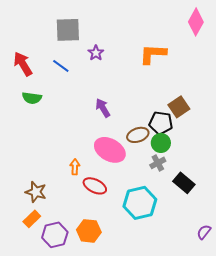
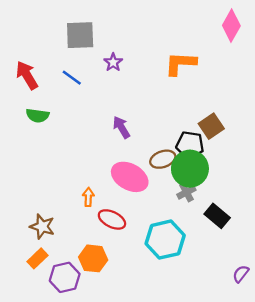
green circle: (161, 143) -> (190, 169), size x1.6
orange hexagon: (89, 231) -> (93, 258), moved

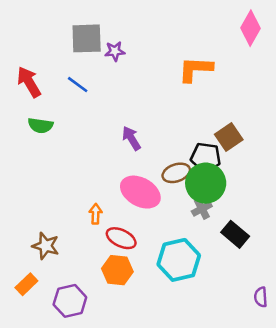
purple star: (113, 62) -> (115, 51), moved, turned 30
orange rectangle: (38, 258) -> (26, 284), moved
orange hexagon: (93, 258) -> (117, 270), moved
purple semicircle: (241, 274) -> (261, 297), turned -42

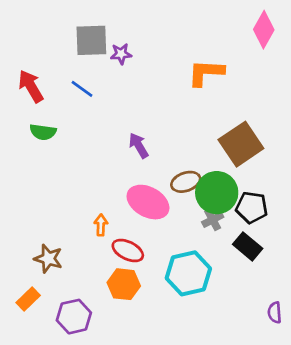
brown square: (229, 137) -> (241, 144), size x1.5
black pentagon: (206, 157) -> (252, 207), moved

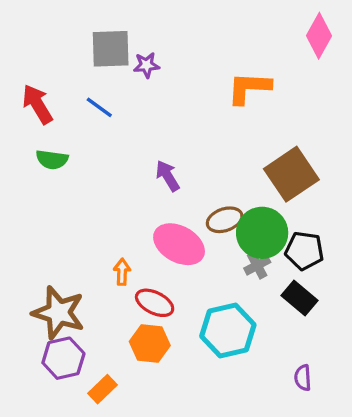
brown star: (48, 259) -> (59, 313), size x1.5
orange rectangle: (28, 299) -> (102, 389), moved
purple semicircle: (275, 312) -> (303, 378), moved
purple hexagon: (74, 317) -> (63, 358), moved

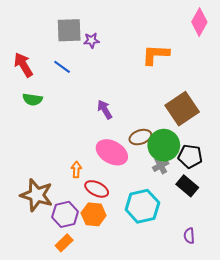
purple hexagon: (63, 358) -> (65, 214), moved

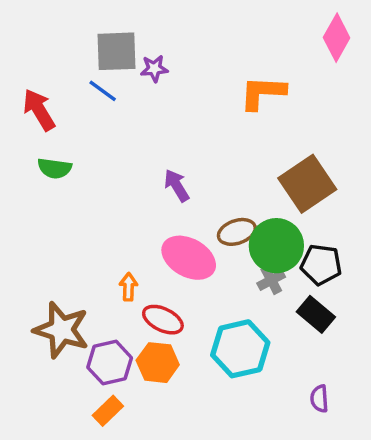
blue line: (62, 67) -> (103, 91), moved

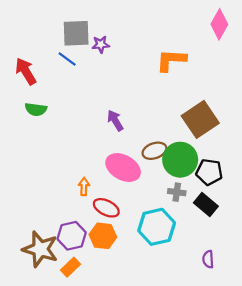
gray cross: (271, 280) -> (177, 192), moved, turned 36
brown star: (61, 330) -> (40, 249), moved

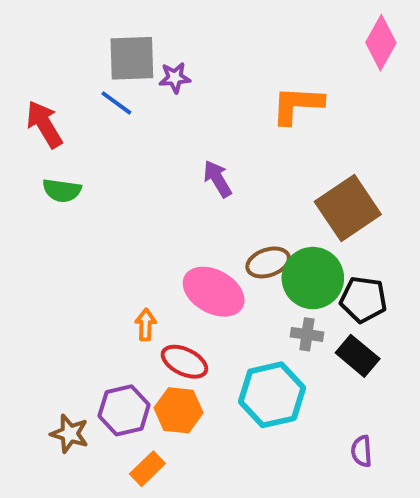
purple arrow: (115, 121) -> (217, 179), moved
brown star: (40, 249) -> (70, 434), size x0.6
orange rectangle: (70, 267) -> (147, 469), moved

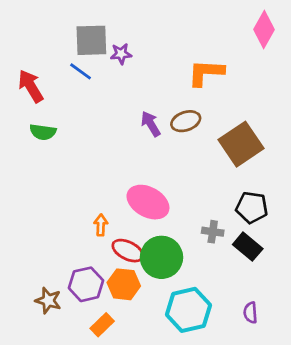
brown ellipse: (268, 262) -> (186, 121), moved
green circle: (313, 278) -> (161, 257), moved
cyan hexagon: (272, 395) -> (188, 310), moved

